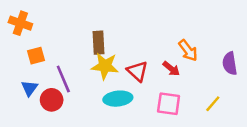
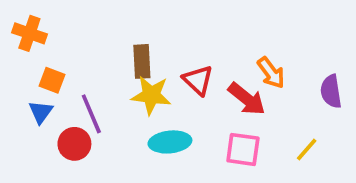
orange square: (36, 56) -> (52, 80), turned 36
red arrow: (171, 69) -> (247, 99), size x1.5
red triangle: (137, 71) -> (198, 80), moved
blue triangle: (29, 88) -> (41, 112), moved

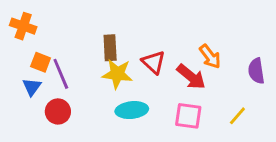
purple line: (91, 114) -> (61, 74), moved

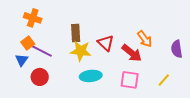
orange cross: (23, 26) -> (33, 18), moved
orange square: (41, 62) -> (28, 43), turned 32
purple line: (61, 74) -> (42, 51), turned -40

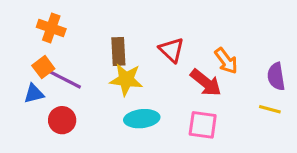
red triangle: (106, 43) -> (171, 50), moved
blue triangle: (22, 60) -> (34, 94), turned 40
yellow line: (164, 80) -> (270, 109), moved, turned 64

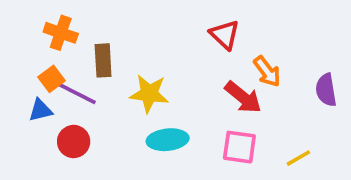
red triangle: (171, 50) -> (225, 35), moved
brown rectangle: (118, 51) -> (103, 60), moved
yellow line: (270, 109) -> (298, 158), moved, turned -45

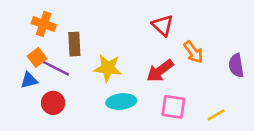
red arrow: (243, 97) -> (160, 71), moved, turned 104

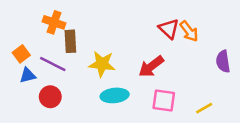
orange cross: (44, 24) -> (54, 22), moved
red triangle: (163, 25) -> (169, 29), moved
orange arrow: (193, 52) -> (189, 31), moved
orange square: (37, 57) -> (21, 54), moved

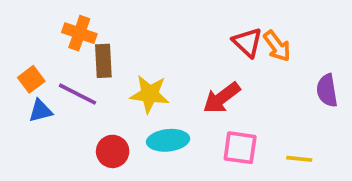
red circle: (50, 97) -> (113, 151), moved
yellow line: (204, 108) -> (299, 159), turned 36

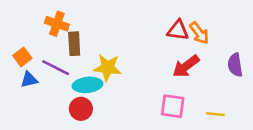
red triangle: (248, 42) -> (178, 30), turned -35
red arrow: (222, 98) -> (186, 66), moved
cyan ellipse: (168, 140) -> (88, 85), moved

